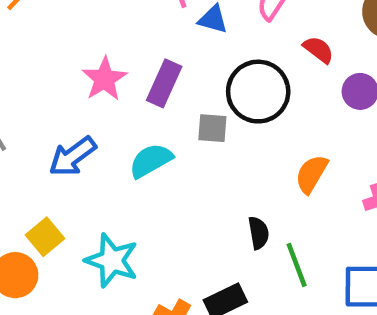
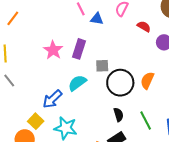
black circle: (258, 92) -> (120, 83), moved
blue arrow: (73, 156) -> (52, 99), moved
black semicircle: (259, 233) -> (118, 115), moved

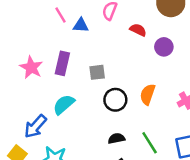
gray square: (102, 66) -> (97, 72), moved
black circle: (120, 83) -> (115, 100), size x0.7
black semicircle: (118, 115) -> (116, 138), turned -80

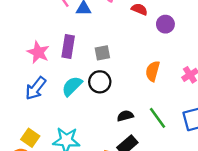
black circle: (115, 100) -> (100, 82), moved
blue arrow: (35, 126) -> (36, 88), moved

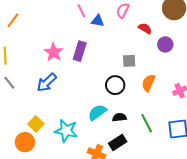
gray square: (102, 53) -> (129, 61), moved
black circle: (100, 82) -> (115, 85), moved
cyan semicircle: (72, 86) -> (97, 112), moved

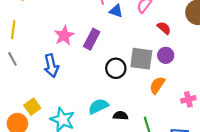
purple circle: (165, 44) -> (166, 55), moved
gray square: (129, 61) -> (141, 59), size x1.6
blue arrow: (47, 83) -> (51, 66), turned -70
black circle: (115, 85) -> (116, 68), moved

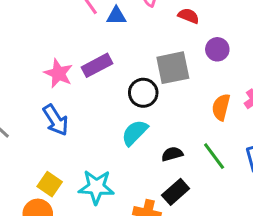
purple rectangle: (92, 39) -> (97, 65), turned 54
purple circle: (166, 55) -> (217, 49), moved
orange semicircle: (157, 85) -> (221, 107), moved
cyan semicircle: (98, 106) -> (135, 133), moved

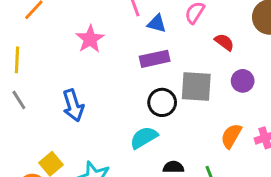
purple rectangle: (97, 65) -> (155, 59), moved
pink star: (58, 73) -> (90, 39), moved

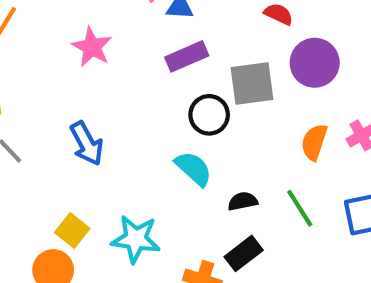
purple circle: (243, 81) -> (315, 63), size x1.5
cyan semicircle: (144, 138) -> (194, 169), turned 84

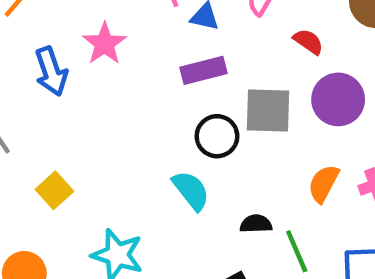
blue arrow: (87, 144) -> (51, 71), moved
black semicircle: (243, 201) -> (256, 224), moved
yellow square: (72, 231) -> (54, 190), moved

